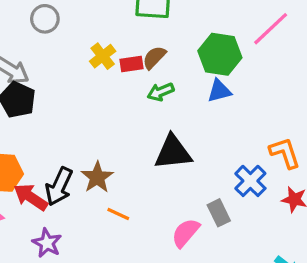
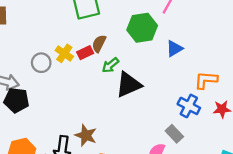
gray circle: (45, 19) -> (41, 63), moved
blue triangle: (219, 91) -> (174, 49), moved
black triangle: (173, 152) -> (128, 85), moved
orange L-shape: (285, 153) -> (206, 80), turned -50

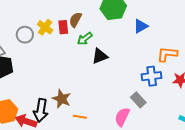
red rectangle: (85, 53) -> (63, 27), turned -72
black triangle: (128, 85) -> (100, 56), size x0.7
blue cross: (189, 106) -> (152, 76), turned -36

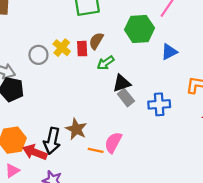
blue cross: (152, 76) -> (159, 104), moved
gray rectangle: (138, 100) -> (126, 98), moved
pink semicircle: (122, 117) -> (113, 142), moved

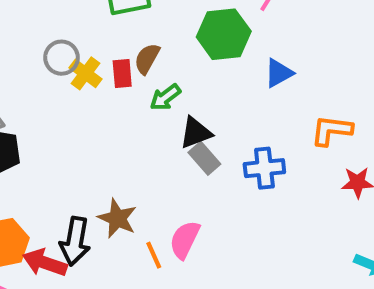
gray circle: (38, 55) -> (62, 58), moved
orange line: (96, 150) -> (154, 255), turned 56

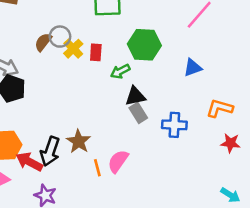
green hexagon: (224, 34) -> (144, 45), moved
brown semicircle: (147, 59) -> (43, 42), moved

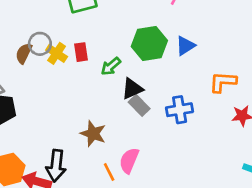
green hexagon: (144, 45) -> (149, 43), moved
brown star: (79, 141) -> (93, 134), moved

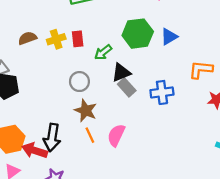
gray circle: (40, 44) -> (79, 82), moved
brown semicircle: (24, 53) -> (27, 38), turned 42
yellow cross: (57, 53) -> (56, 39), turned 36
orange line: (109, 172) -> (90, 135), moved

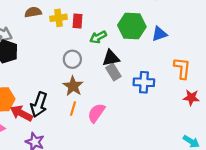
orange L-shape: (201, 70) -> (182, 68), turned 80
orange line: (90, 135) -> (73, 109), turned 32

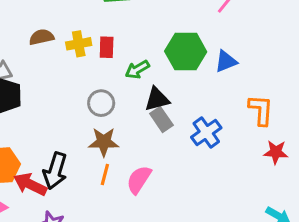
blue cross: (144, 82) -> (206, 132), turned -36
brown star: (73, 86) -> (104, 142), turned -30

